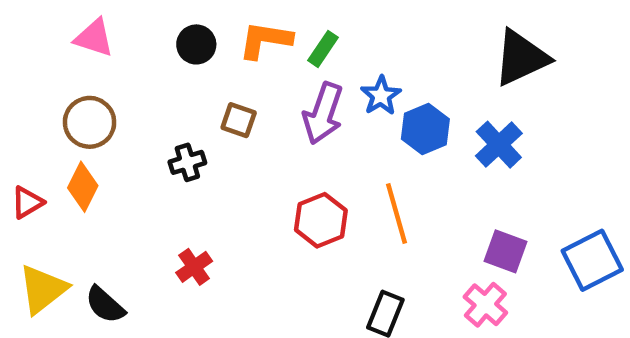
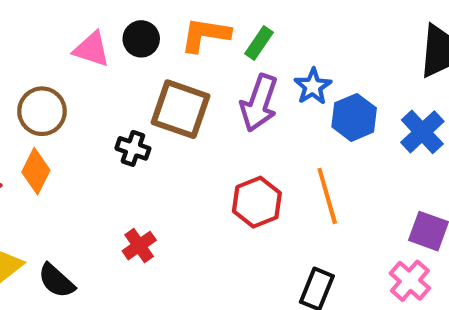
pink triangle: (94, 38) -> (92, 49), moved
brown square: (239, 120) -> (180, 109), size x1.8
black cross: (187, 162) -> (133, 148), turned 36

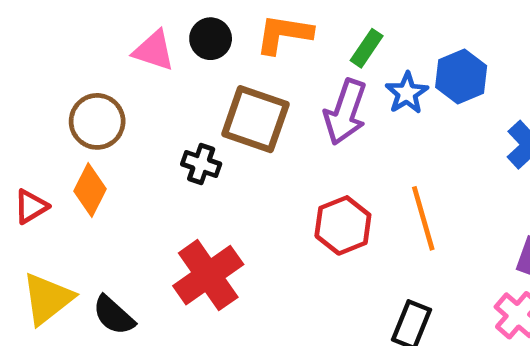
green rectangle: (259, 43) -> (367, 48), moved
blue hexagon: (354, 117) -> (461, 77), moved
red cross: (139, 246) -> (208, 275), size x1.8

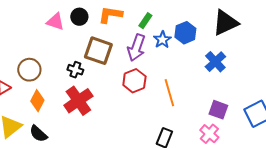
brown circle: (97, 121) -> (29, 70), moved
orange diamond: (90, 190) -> (37, 101), moved
red hexagon: (343, 225) -> (134, 81), moved
red cross: (208, 275) -> (78, 101), moved

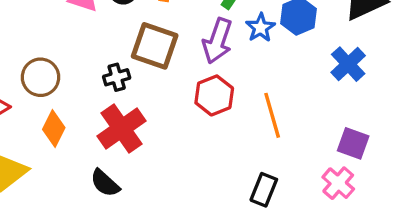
black cross: (75, 70) -> (117, 77), turned -35
black semicircle: (38, 134) -> (105, 183), moved

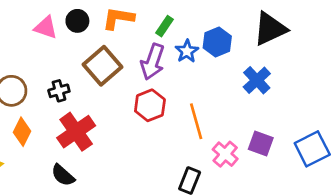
brown square: (155, 46) -> (102, 66), turned 30
black cross: (117, 77) -> (59, 91), moved
pink cross: (338, 183) -> (225, 154), moved

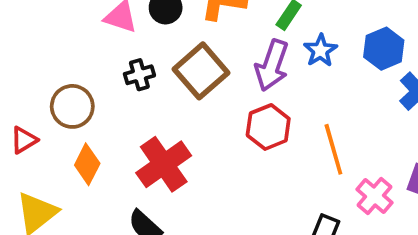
blue hexagon: (217, 42) -> (384, 49), moved
black cross: (59, 91) -> (139, 75), moved

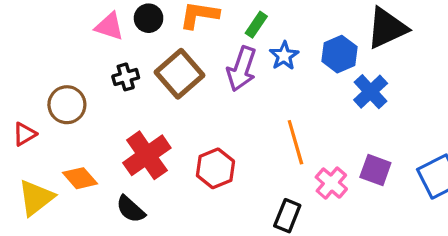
red hexagon: (268, 127) -> (215, 168), moved
orange diamond: (87, 164) -> (80, 178), moved, turned -68

